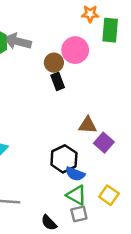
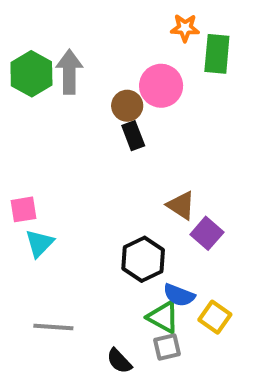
gray arrow: (18, 41) -> (69, 72), turned 76
brown triangle: (88, 125) -> (181, 205), turned 30
blue semicircle: (75, 174) -> (179, 295), moved

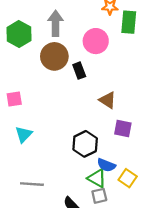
gray arrow: (69, 72) -> (56, 23), moved
brown circle: (127, 106) -> (54, 56), moved, size x1.5
brown triangle: (181, 205) -> (108, 100), moved
pink square: (23, 209) -> (14, 99), moved
purple square: (207, 233) -> (123, 128), turned -30

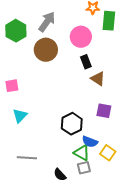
gray arrow: (56, 23) -> (47, 22), turned 35
black rectangle: (79, 71) -> (86, 62), moved
brown triangle: (108, 100) -> (98, 79), moved

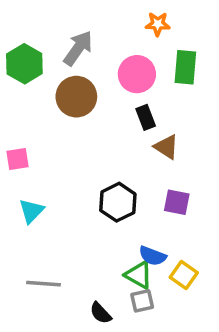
green rectangle: (109, 21) -> (185, 67), moved
black hexagon: (72, 124) -> (118, 202), moved

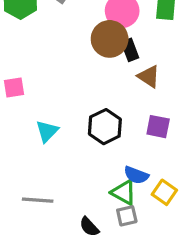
brown circle: (76, 97) -> (110, 39), moved
cyan triangle: (31, 211) -> (47, 131), moved

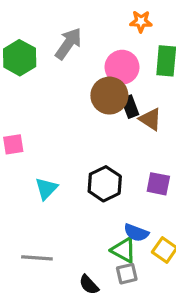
brown triangle: (149, 76) -> (150, 119), moved

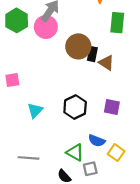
pink circle: (122, 67) -> (46, 27), moved
black rectangle: (130, 107) -> (92, 54), turned 32
green triangle: (124, 250) -> (75, 153), moved

